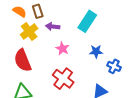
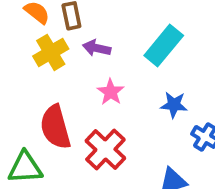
red semicircle: (23, 60) -> (55, 127), moved

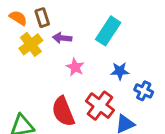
red semicircle: (55, 127) -> (63, 111), moved
red cross: (105, 150) -> (100, 106), moved

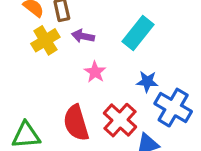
blue cross: (144, 91) -> (173, 108), size x1.6

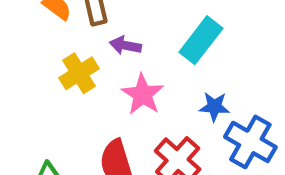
yellow cross: (45, 40) -> (79, 73), moved
pink star: (95, 72) -> (143, 94), size x1.4

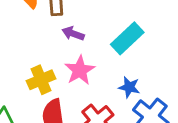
yellow cross: (79, 73) -> (41, 80), moved

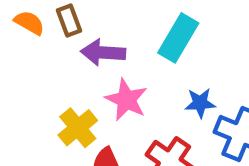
purple arrow: (73, 34) -> (103, 53), size x1.4

